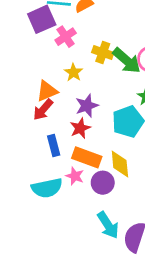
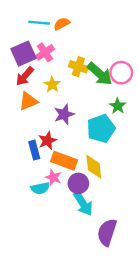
purple square: (42, 19) -> (24, 54), moved
red arrow: (43, 110) -> (25, 76), moved
red star: (80, 128) -> (47, 141), moved
cyan semicircle: (47, 188) -> (40, 188), moved, size x0.7
cyan arrow: (108, 225) -> (83, 204), moved

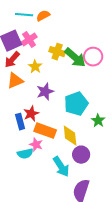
green star: (118, 106) -> (98, 121), moved
purple circle: (78, 183) -> (81, 155), moved

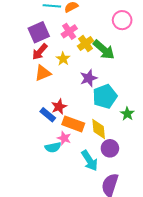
pink cross: (29, 40) -> (69, 31), moved
yellow cross: (57, 52) -> (85, 44), turned 35
pink circle: (93, 57) -> (122, 20), moved
purple star: (45, 92) -> (89, 78), moved
blue rectangle: (20, 122) -> (48, 115), turned -35

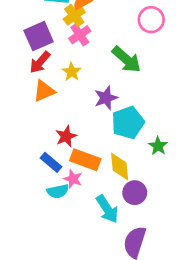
yellow cross: (85, 44) -> (74, 16), moved
blue rectangle: (48, 115) -> (51, 162), moved

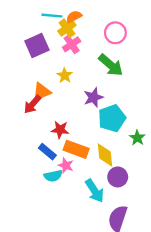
pink circle: (151, 20) -> (115, 33), moved
red arrow: (40, 62) -> (32, 104), moved
red star: (66, 136) -> (60, 130), turned 30

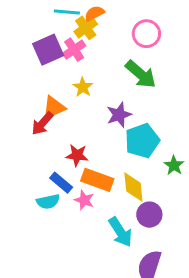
pink cross: (72, 44) -> (74, 50), moved
cyan semicircle: (53, 176) -> (48, 202), moved

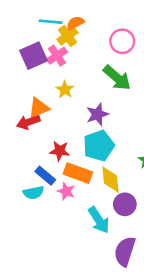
red arrow: (42, 123) -> (28, 122), turned 30
cyan pentagon: (142, 141) -> (99, 146), moved

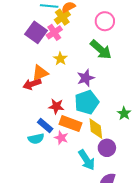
purple square: (34, 56) -> (36, 32), turned -30

